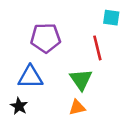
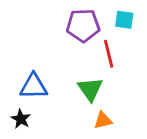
purple pentagon: (46, 38) -> (83, 25), moved
orange triangle: (77, 107) -> (103, 120), moved

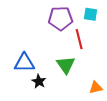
black star: (21, 119) -> (39, 81), moved
orange triangle: (103, 120) -> (96, 88), moved

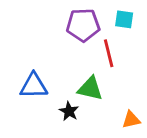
green triangle: (66, 65) -> (90, 89), turned -42
black star: (39, 81) -> (69, 111), moved

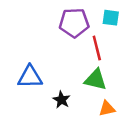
green triangle: (90, 89) -> (96, 80), moved
orange triangle: (131, 120) -> (107, 109), moved

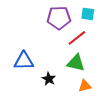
red line: (97, 48) -> (77, 38), turned 66

